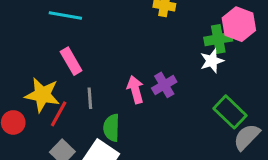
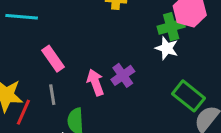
pink rectangle: (71, 61) -> (53, 59), moved
white star: (212, 61) -> (167, 48), turned -30

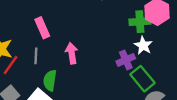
white star: (167, 48) -> (143, 45), moved
purple cross: (123, 75) -> (126, 60), moved

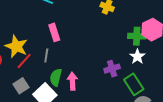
pink arrow: (72, 53) -> (72, 81), moved
purple cross: (126, 60) -> (112, 69), moved

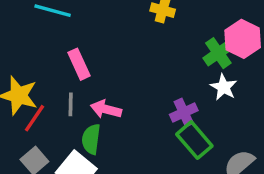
green cross: (137, 36) -> (218, 53), turned -30
pink arrow: (72, 81) -> (106, 109), moved, turned -66
green rectangle: (134, 84) -> (194, 140), moved

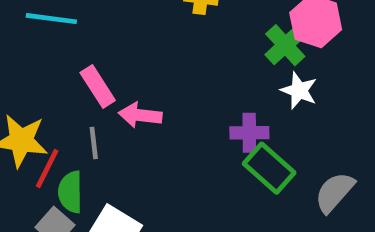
pink arrow: (106, 109) -> (140, 115), moved
purple cross: (184, 113) -> (249, 133), turned 32
green semicircle: (91, 139) -> (70, 192), moved

